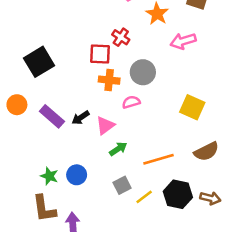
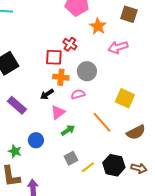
black arrow: (81, 118) -> (47, 94), moved
orange line: (158, 159) -> (102, 122), moved, turned 65
blue circle: (77, 175) -> (36, 140), moved

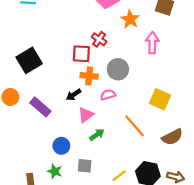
pink arrow: (118, 47) -> (152, 43), turned 108
green star: (15, 151) -> (55, 171), moved
gray square: (71, 158) -> (85, 166), moved, turned 32

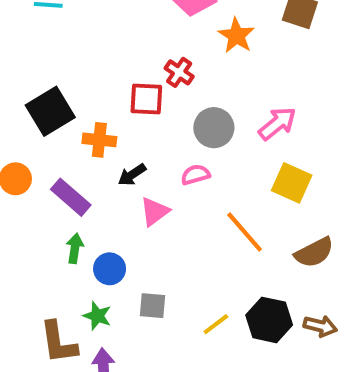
pink arrow: (152, 43) -> (277, 124), moved, turned 50
orange cross: (89, 76) -> (99, 140), moved
green arrow: (97, 135) -> (75, 248), moved, turned -48

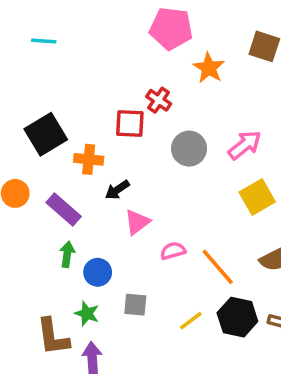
pink semicircle: (195, 175) -> (173, 251), moved
yellow square: (292, 183) -> (257, 197), turned 36
orange line: (245, 232) -> (218, 267), moved

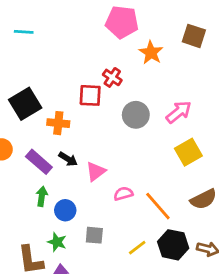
black arrow: (117, 190) -> (68, 159), moved, turned -114

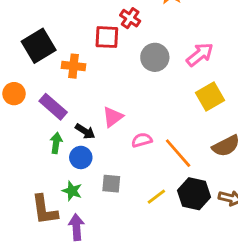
black arrow: (68, 159) -> (85, 131), moved

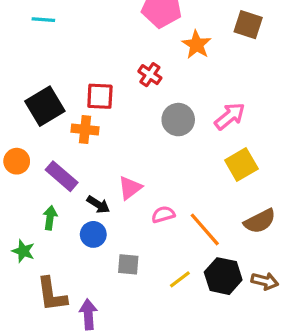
red square: (107, 37) -> (100, 96), moved
green arrow: (56, 143) -> (50, 218), moved
green star: (72, 191) -> (23, 251), moved

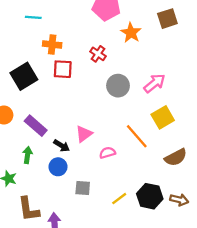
cyan line: (43, 20) -> (33, 17), moved
brown square: (248, 25) -> (167, 19), turned -36
orange cross: (85, 130) -> (52, 44), moved
orange line: (205, 229) -> (137, 136), moved

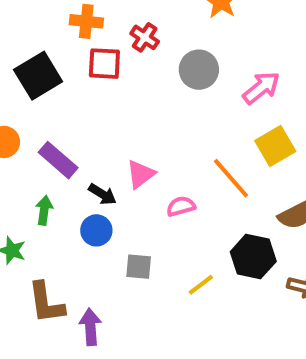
red cross: (98, 54) -> (145, 37), moved
gray circle: (118, 86) -> (199, 70), moved
black hexagon: (150, 196) -> (253, 257), moved

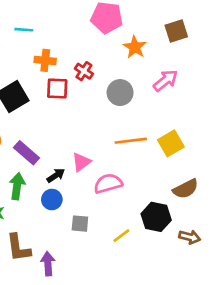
pink arrow: (261, 88) -> (166, 81), moved
orange line: (231, 178) -> (131, 141), moved, turned -56
black arrow: (102, 194) -> (56, 175), turned -66
pink semicircle: (181, 206) -> (108, 183), size x1.5
green arrow: (44, 210) -> (17, 186), size x1.4

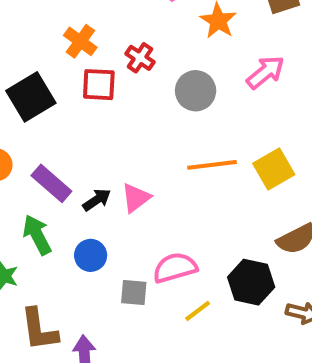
orange cross: (45, 60) -> (80, 41), turned 30
black arrow: (56, 175) -> (97, 200), moved
pink semicircle: (108, 183) -> (175, 268), moved
green arrow: (17, 186) -> (37, 235), turned -35

